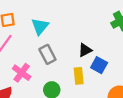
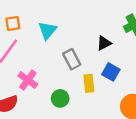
black triangle: (85, 50) -> (104, 43), moved
gray rectangle: (47, 54) -> (72, 59), moved

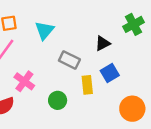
gray rectangle: (72, 59) -> (69, 60), turned -36
blue square: (111, 72) -> (110, 73), turned 30

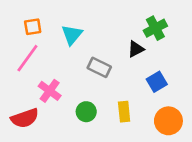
green cross: (133, 24) -> (155, 28), moved
blue square: (110, 73) -> (157, 82), moved
yellow rectangle: (87, 85) -> (124, 112), moved

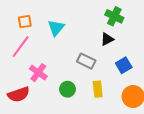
green cross: (155, 28) -> (114, 16), moved, turned -36
gray rectangle: (99, 67) -> (86, 61), moved

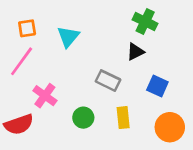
blue square: (124, 65) -> (157, 86), turned -35

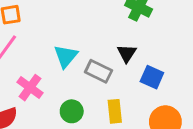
cyan triangle: (68, 37) -> (66, 56), moved
black triangle: (135, 52) -> (127, 53), moved, turned -30

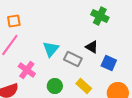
black triangle: (127, 53) -> (92, 47), turned -32
yellow rectangle: (115, 111) -> (84, 86), turned -42

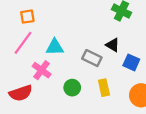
cyan triangle: (51, 49) -> (55, 47), moved, turned 48
yellow rectangle: (84, 86) -> (104, 88), turned 35

